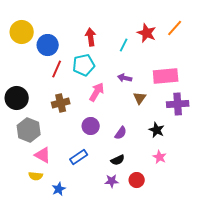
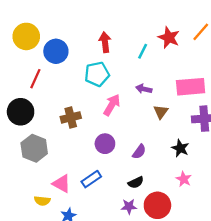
red line: (57, 69) -> (35, 79), moved
pink triangle: (43, 155) -> (62, 184), moved
red circle: (137, 180) -> (157, 205), size x1.5

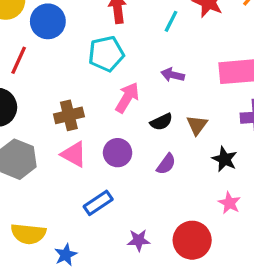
brown triangle: (161, 112) -> (197, 125), moved
black semicircle: (136, 182) -> (161, 122), moved
pink triangle: (62, 184) -> (74, 154), moved
yellow semicircle: (42, 201) -> (28, 234), size x1.5
purple star: (129, 206) -> (139, 240), moved

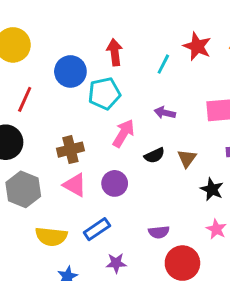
blue circle: (48, 21) -> (70, 71), moved
purple semicircle: (166, 164) -> (159, 232), moved, turned 48
yellow semicircle: (28, 234) -> (51, 237), moved
purple star: (139, 240) -> (116, 263), moved

